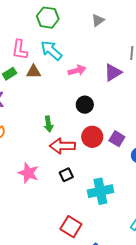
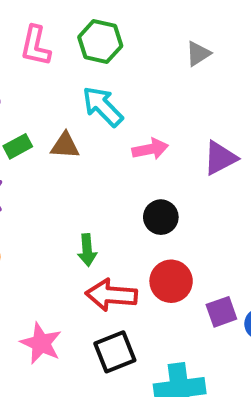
pink L-shape: (20, 50) -> (36, 46), moved
purple square: (117, 139) -> (221, 312), moved, turned 35
black square: (66, 175) -> (115, 352), size x1.5

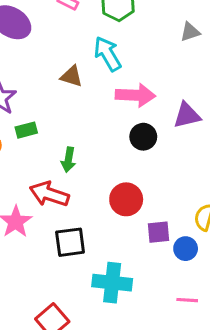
green rectangle: (18, 146) -> (26, 130), moved
pink arrow: (150, 149) -> (135, 95), size x1.4
black circle: (161, 217) -> (143, 137), moved
red arrow: (111, 295) -> (49, 194), moved

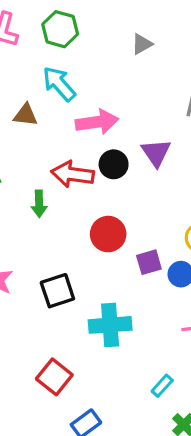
purple triangle: (187, 115) -> (156, 153), moved, turned -40
red arrow: (49, 194) -> (73, 174), moved

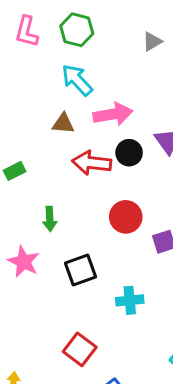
brown triangle: (26, 115) -> (63, 124), moved
green arrow: (39, 204) -> (50, 219), moved
cyan cross: (110, 325) -> (130, 300), size x0.7

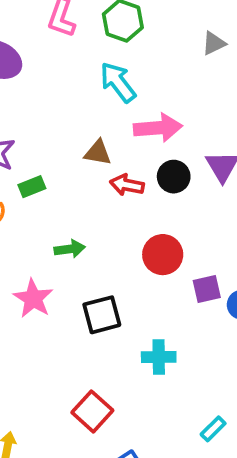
brown triangle: (63, 124) -> (98, 153), moved
red arrow: (92, 163) -> (127, 185), size x0.7
green arrow: (50, 219) -> (70, 249), turned -100

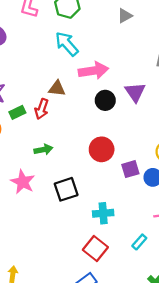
red arrow: (127, 185) -> (42, 109), moved, turned -78
red square: (92, 411) -> (95, 249), moved
cyan rectangle: (213, 429) -> (139, 242), moved

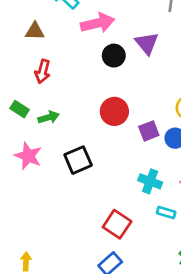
brown triangle: (57, 88) -> (35, 31), moved
green rectangle: (17, 112) -> (20, 109), moved, turned 63
cyan cross: (103, 213) -> (150, 181), moved, turned 30
cyan rectangle: (139, 242) -> (166, 213), turned 70

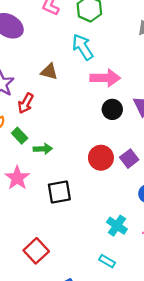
red arrow: (43, 71) -> (26, 103), moved
purple square: (149, 131) -> (129, 159), moved, turned -30
cyan rectangle: (166, 213) -> (107, 261), moved
red square: (117, 224) -> (36, 251), moved

